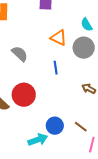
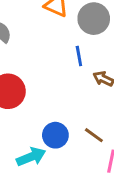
blue line: (56, 68) -> (79, 56), moved

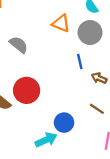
brown line: (94, 135) -> (97, 109), moved

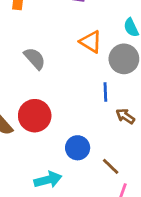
brown line: (97, 109) -> (111, 166), moved
blue circle: (64, 123) -> (78, 148), moved

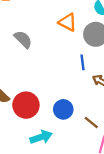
red circle: (35, 116) -> (26, 105), moved

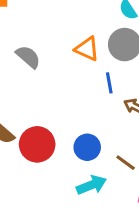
orange triangle: (68, 22) -> (87, 49), moved
cyan arrow: (41, 137) -> (91, 185), moved

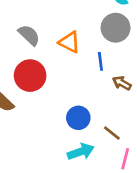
orange triangle: (87, 49) -> (70, 42), moved
red circle: (37, 144) -> (30, 76), moved

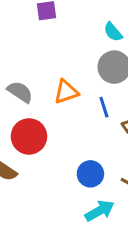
orange triangle: (70, 42) -> (66, 92), turned -35

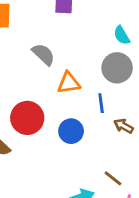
gray semicircle: (20, 92) -> (43, 54), moved
blue circle: (90, 174) -> (71, 131), moved

